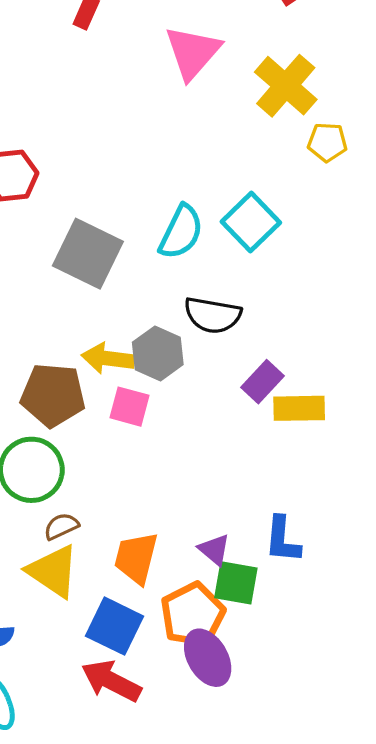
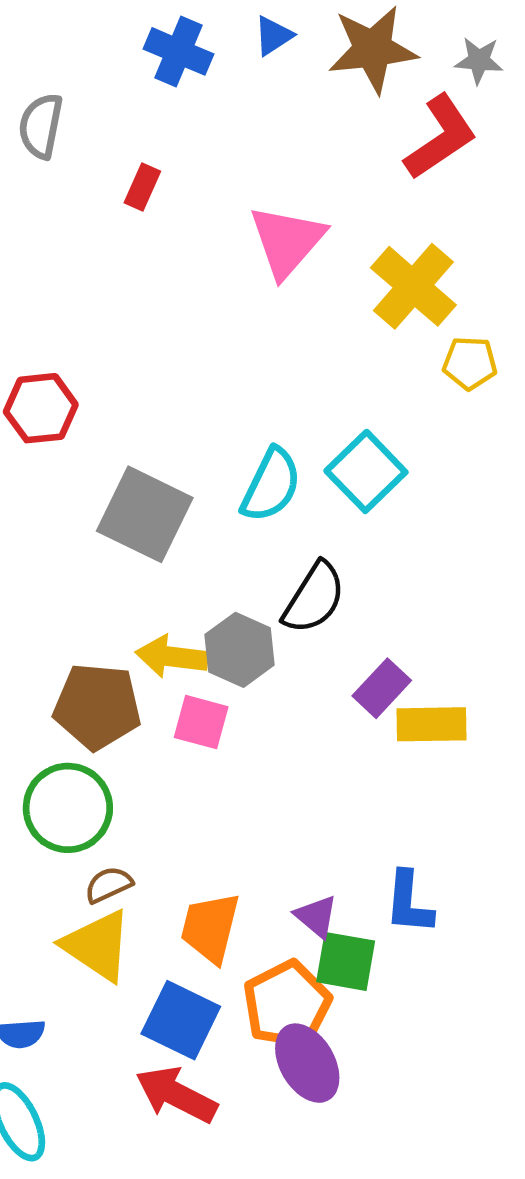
black semicircle: (213, 315) -> (314, 598), turned -68

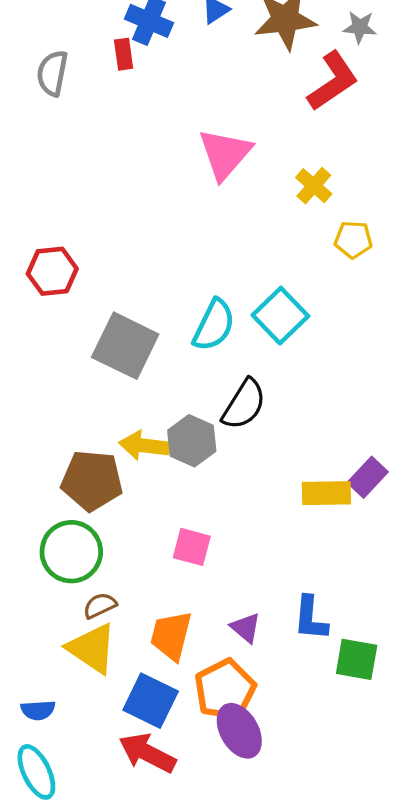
red rectangle: (142, 187) -> (124, 54), moved, turned -32
yellow cross: (413, 286) -> (314, 186), size x0.6
purple rectangle: (382, 688) -> (368, 477), moved
pink square: (201, 722) -> (192, 547), moved
green square: (346, 961) -> (357, 659), moved

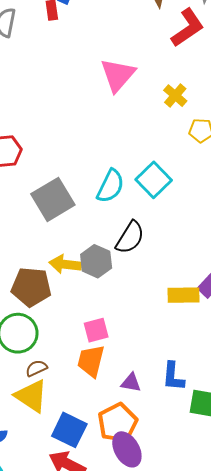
gray square: (125, 346) -> (53, 199), turned 33
pink square: (192, 547) -> (96, 330), turned -30
purple triangle: (246, 628) -> (131, 383), turned -30
orange trapezoid: (171, 636) -> (91, 361), moved

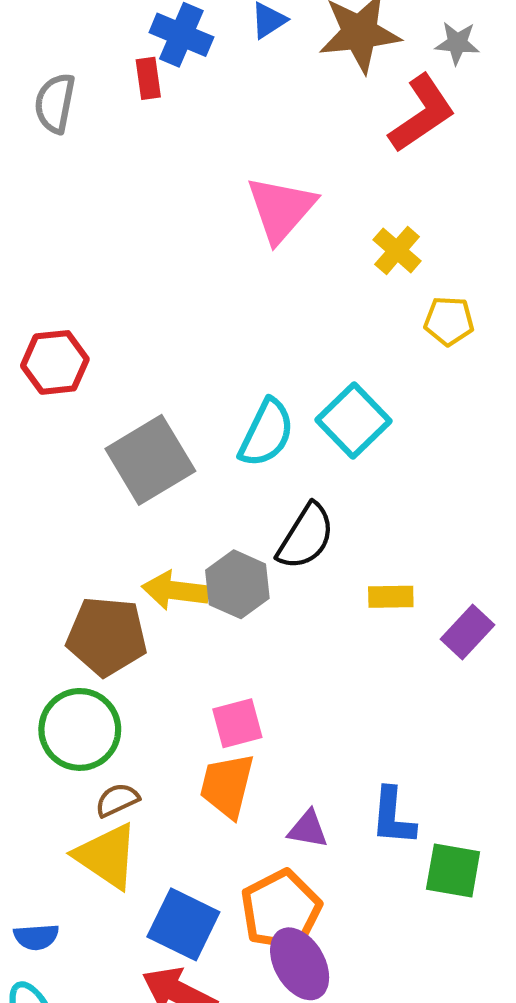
yellow rectangle: (183, 295) -> (391, 597), moved, size x0.7

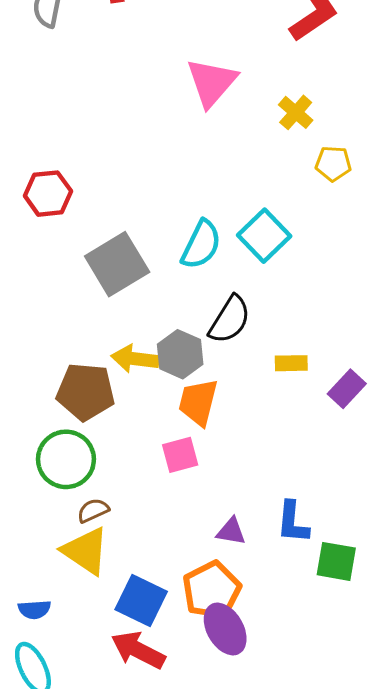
orange trapezoid: (227, 785) -> (198, 402), moved

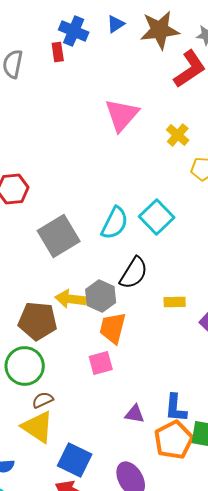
orange pentagon: (212, 590) -> (174, 440), moved

